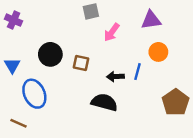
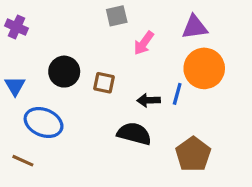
orange circle: (158, 52) -> (204, 68), size x1.6
blue ellipse: (34, 94) -> (44, 123), turned -44
brown pentagon: (176, 102) -> (193, 154), moved

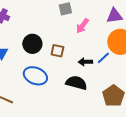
blue line: (177, 94) -> (103, 58), turned 32
blue ellipse: (44, 123) -> (35, 76), moved

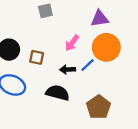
pink arrow: (82, 26) -> (72, 43), moved

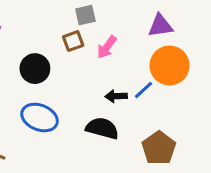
pink arrow: (72, 43) -> (107, 47), moved
brown square: (37, 57) -> (73, 41), moved, turned -32

